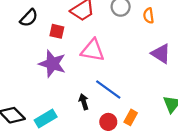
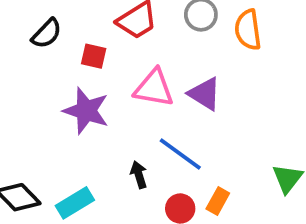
orange semicircle: (149, 16) -> (248, 30), size x1.5
purple triangle: (161, 54) -> (205, 94), moved

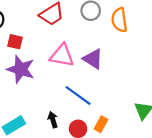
red square: (94, 56) -> (15, 42), moved
black arrow: (139, 175) -> (53, 120), moved

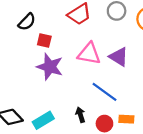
orange rectangle: (101, 124) -> (126, 119), turned 64

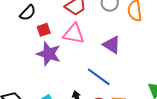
red square: (44, 40) -> (44, 30), turned -32
pink triangle: (89, 54) -> (74, 34), moved

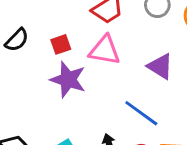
black semicircle: (28, 13) -> (17, 40), moved

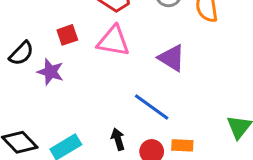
black semicircle: (17, 40) -> (21, 53), moved
purple star: (68, 80) -> (50, 72), moved, size x0.7

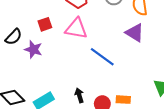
purple triangle: (172, 58) -> (135, 33), moved
blue line: (152, 107) -> (102, 57), moved

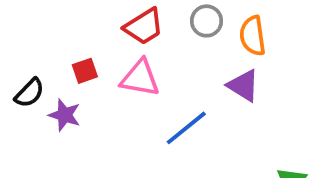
blue line: (102, 57) -> (186, 128), turned -75

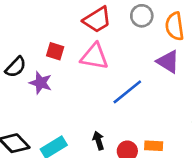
red square: (85, 71) -> (55, 51), turned 36

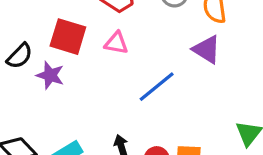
red square: (55, 51) -> (68, 37), size x1.6
pink triangle: (94, 56) -> (116, 43), size x0.7

